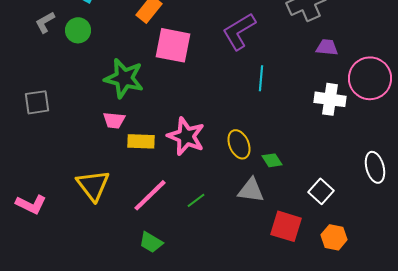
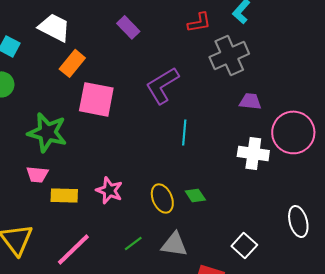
pink star: (186, 136) -> (109, 190), size x0.7
green diamond: (272, 160) -> (195, 195), moved
green line: (196, 200) -> (133, 243), moved

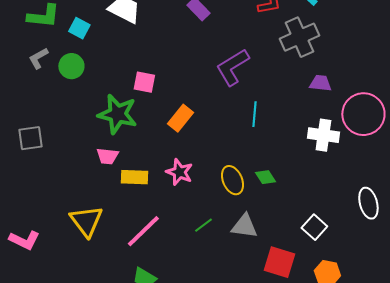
orange rectangle: (72, 63) -> (180, 118), moved
pink square: (96, 99) -> (144, 82), moved, size x0.6

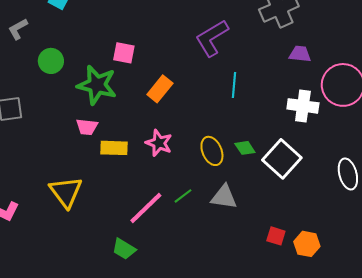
green circle: (71, 66) -> (51, 61), moved
white square: (314, 227) -> (282, 159), moved, size x1.5
pink line: (143, 231) -> (146, 208), moved
red square: (279, 262) -> (276, 236), moved, size x0.6

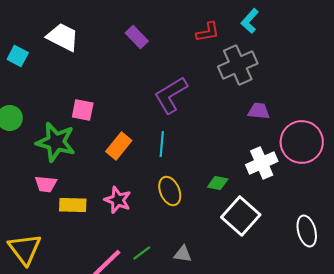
cyan line: (234, 85) -> (162, 144), moved
white cross: (303, 106) -> (262, 163), turned -32
green diamond: (245, 148) -> (218, 183), moved, turned -45
yellow ellipse: (212, 151) -> (170, 191), moved
gray triangle: (224, 197) -> (183, 254), size x0.7

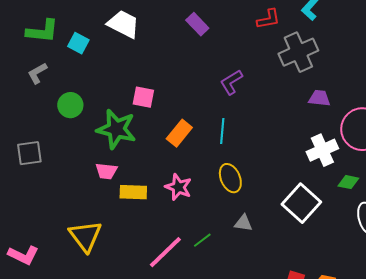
purple L-shape: (171, 95) -> (231, 82), size x0.7
green diamond: (218, 183) -> (348, 182), moved
gray triangle: (183, 254) -> (243, 223), moved

